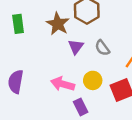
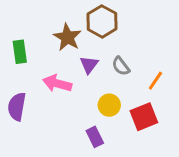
green rectangle: (18, 24) -> (20, 52), moved
pink arrow: (63, 84) -> (57, 83), moved

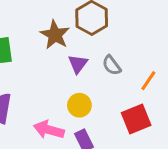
pink arrow: (57, 83) -> (49, 130), moved
yellow circle: (109, 105) -> (79, 105), moved

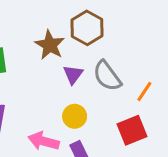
gray semicircle: (112, 65) -> (107, 76), size x1.5

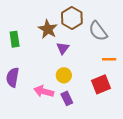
gray semicircle: (107, 76) -> (98, 31), moved
orange line: (144, 91) -> (109, 59), turned 56

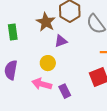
purple triangle: (63, 48) -> (61, 41), turned 32
yellow circle: (64, 75) -> (48, 63), moved

